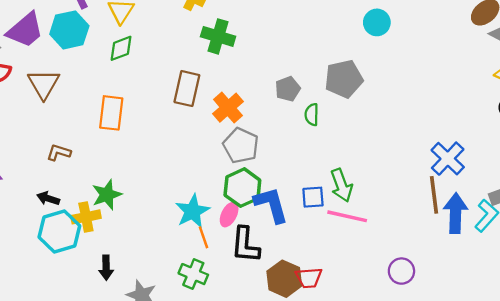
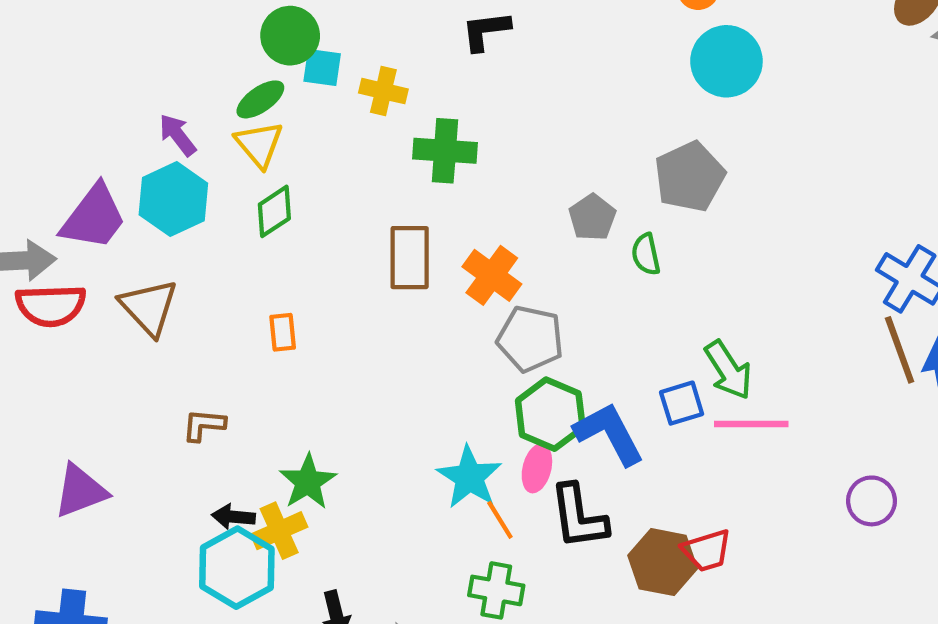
cyan circle: (377, 22) -> (726, 61), size x1.4
orange rectangle: (111, 113) -> (283, 332), size x0.6
black arrow: (48, 198) -> (233, 517), moved

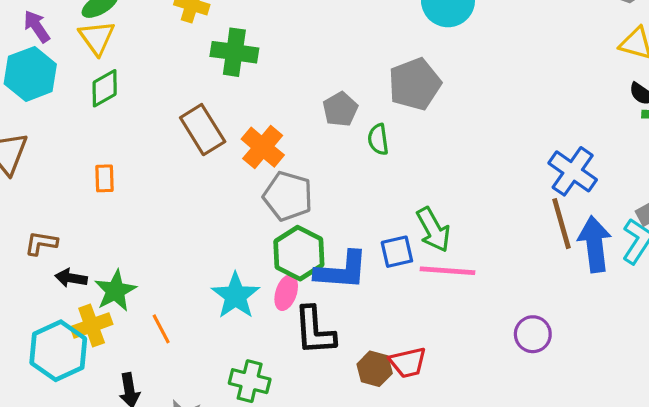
brown rectangle: (410, 258) -> (203, 130), turned -36
blue L-shape: (609, 434) -> (342, 271), turned 118
black arrow: (233, 517) -> (71, 278), moved
orange line: (500, 520) -> (161, 329), moved
brown hexagon: (663, 562) -> (375, 369), size x0.7

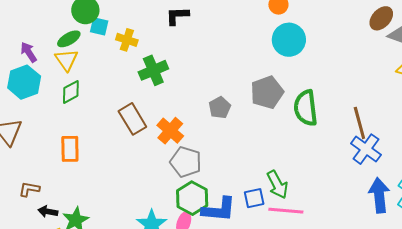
green cross: (234, 52) -> (153, 70), turned -32
green semicircle: (378, 139) -> (306, 108), moved, size x1.8
orange rectangle: (104, 178) -> (70, 149), size x1.5
brown line: (561, 224) -> (359, 123), moved

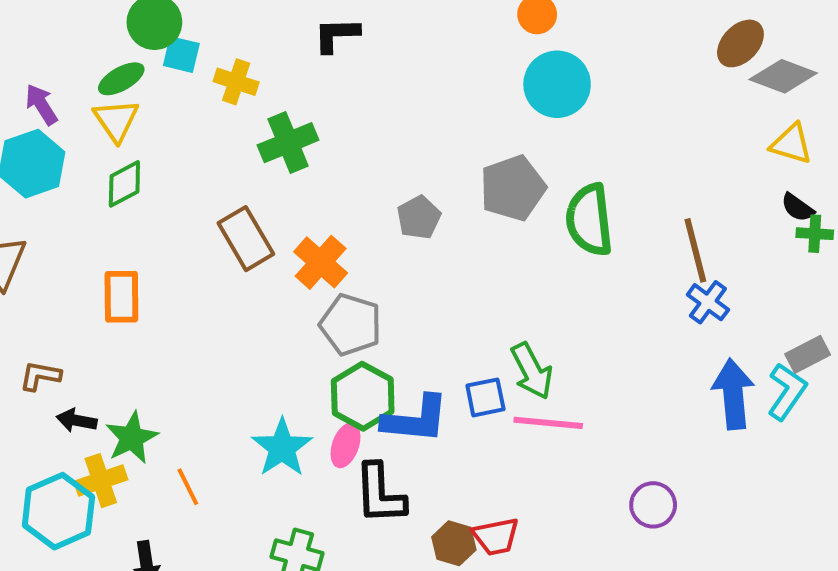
blue cross: (366, 149) -> (708, 302), size x0.7

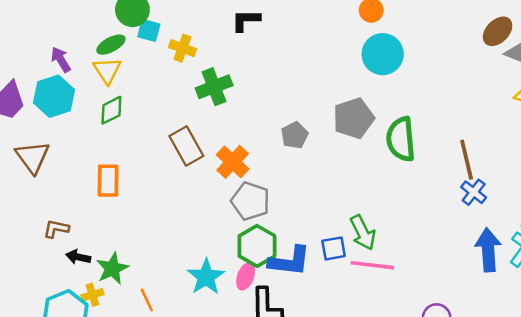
yellow cross: (101, 481) -> (93, 295), size x0.7

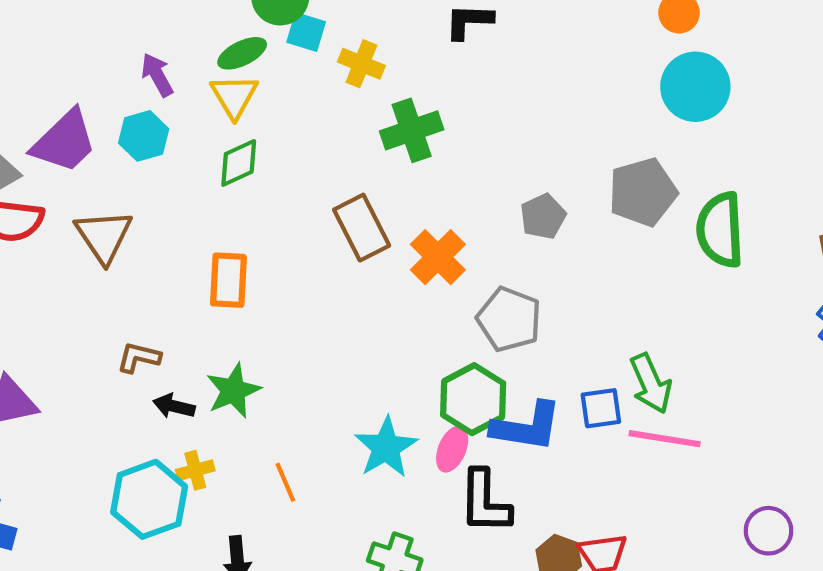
cyan hexagon: (54, 96) -> (144, 136), size x0.7
gray pentagon: (251, 201) -> (509, 319), moved
green star: (112, 269) -> (233, 391), moved

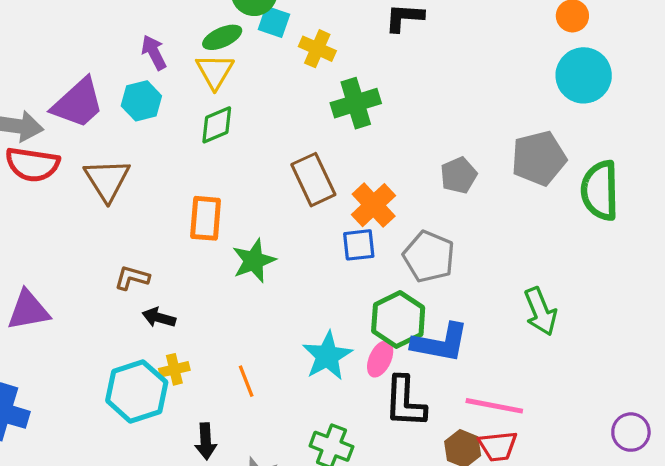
green star: (233, 391) -> (254, 261), moved
blue square: (601, 408) -> (359, 245), moved
pink line: (665, 439) -> (494, 406), moved

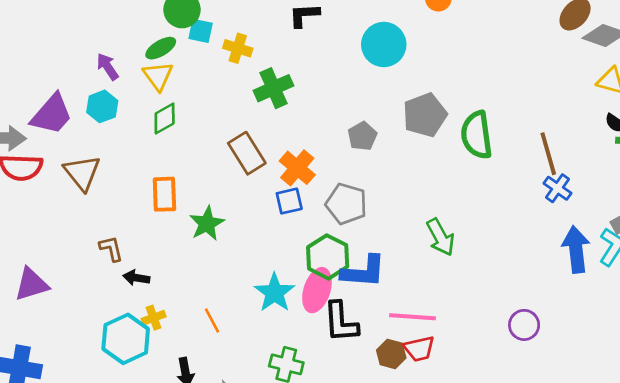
cyan circle: (584, 75) -> (384, 45), moved
brown L-shape: (132, 278) -> (111, 249), turned 68
pink ellipse: (380, 359) -> (317, 290), size x1.5

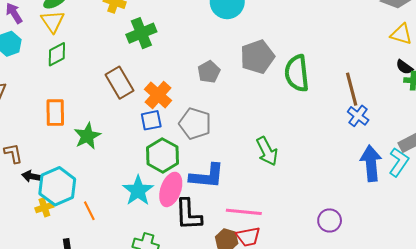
green hexagon: (328, 257) -> (162, 155), moved
cyan hexagon: (126, 339) -> (57, 186), moved

